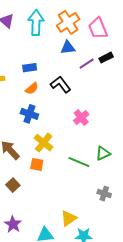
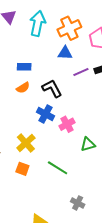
blue cross: (29, 114) -> (46, 114), moved
green triangle: (103, 153) -> (88, 144), moved
orange square: (37, 164) -> (22, 169), moved

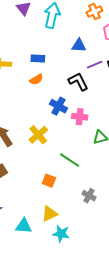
orange cross: (69, 28) -> (94, 12), moved, size x0.7
black L-shape: (52, 88) -> (78, 82), moved
pink cross: (67, 124) -> (80, 117), turned 35
orange square: (22, 169) -> (49, 181), moved

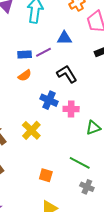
purple line: (95, 65) -> (43, 52), moved
green line: (70, 160) -> (80, 163), moved

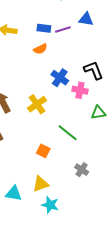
black L-shape: (67, 74) -> (94, 70), moved
green line: (80, 163) -> (68, 133), moved

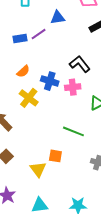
orange semicircle: (40, 49) -> (23, 71), moved
yellow cross: (37, 104) -> (29, 98), moved
yellow triangle: (41, 184) -> (38, 169), moved, turned -30

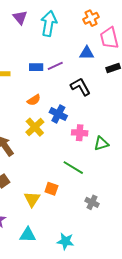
blue triangle: (58, 17) -> (87, 53), moved
black L-shape: (80, 64) -> (80, 87), moved
pink cross: (73, 87) -> (80, 133), moved

